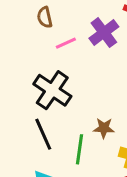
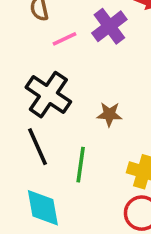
brown star: (104, 128) -> (109, 114), moved

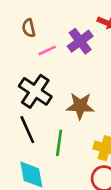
brown star: (109, 114) -> (80, 106), size x1.5

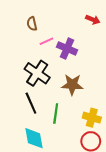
purple cross: (80, 41) -> (67, 48), moved, turned -30

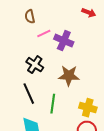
black cross: (37, 73) -> (35, 65), size x0.7

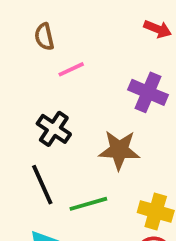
purple cross: (64, 41) -> (148, 92), moved
green line: (53, 104) -> (88, 204), turned 66

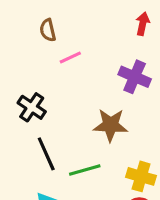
red arrow: (158, 29) -> (143, 24), turned -100
black cross: (54, 129) -> (32, 107), moved

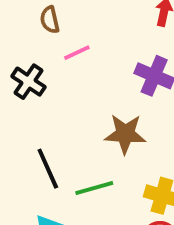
black cross: (32, 107) -> (29, 82), moved

